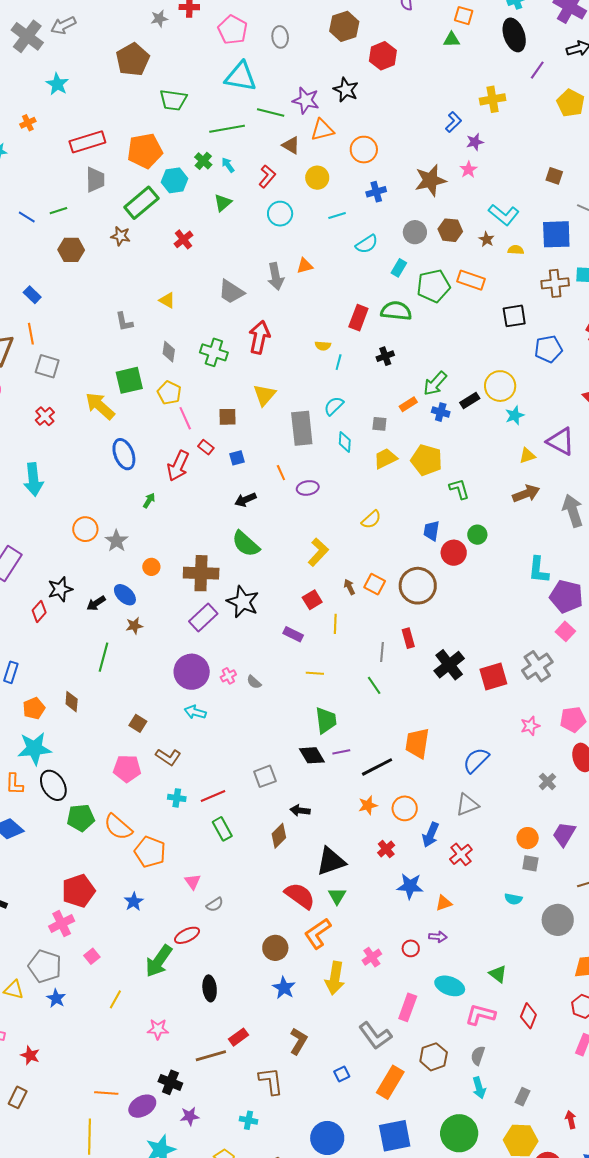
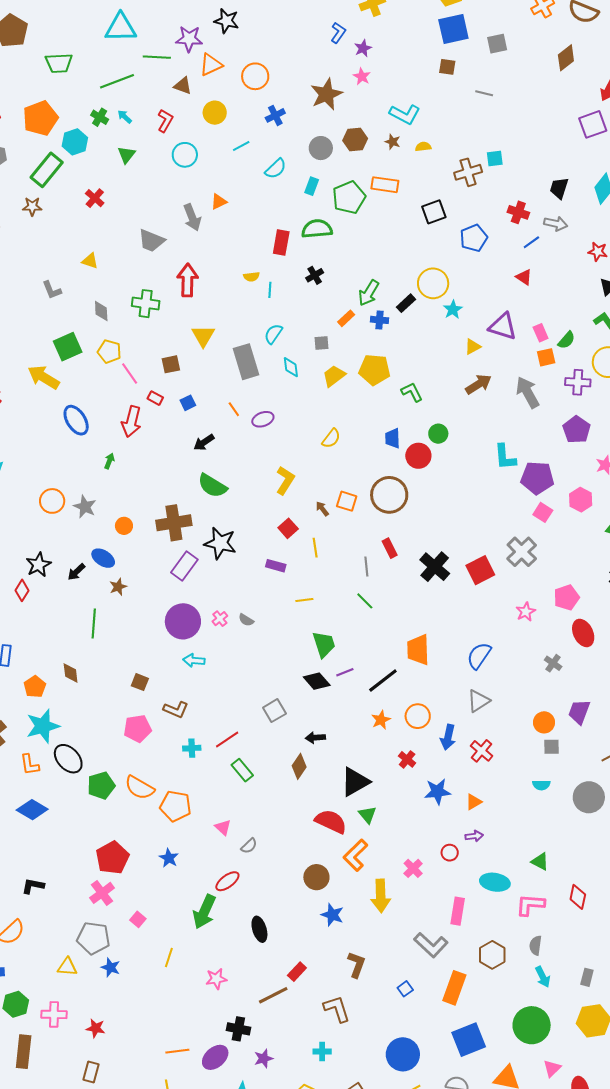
blue square: (556, 234) -> (453, 29), moved

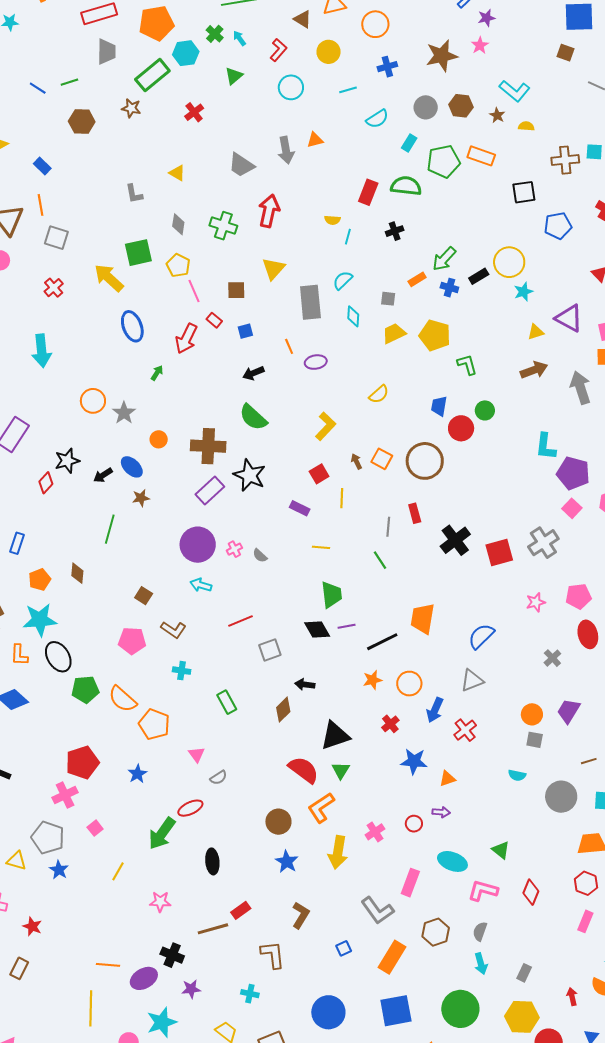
red line: (227, 740) -> (241, 621), moved

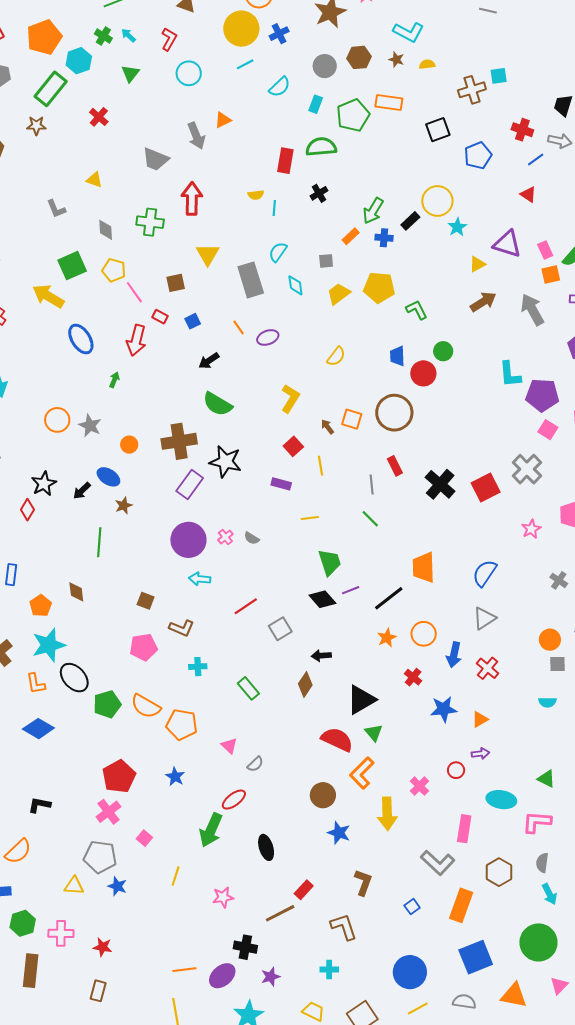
yellow circle: (329, 52) -> (241, 29), moved, size x1.5

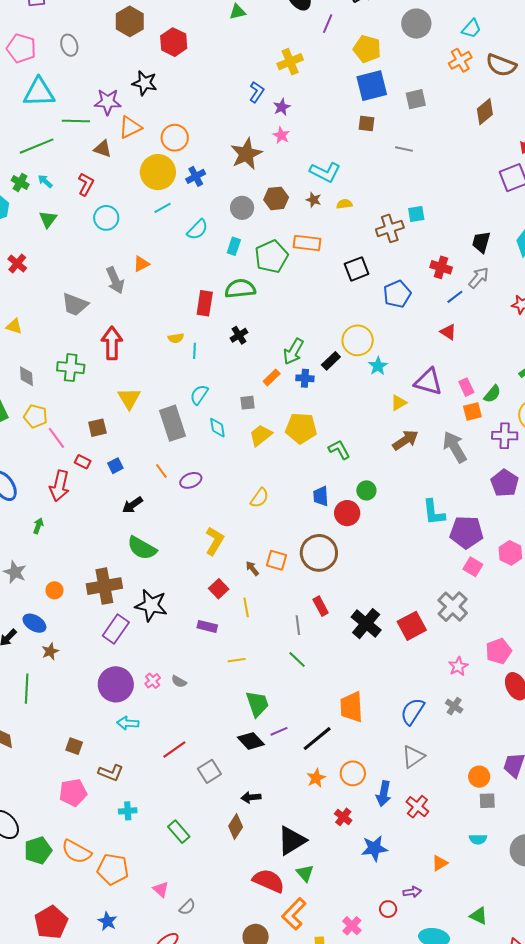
gray arrow: (560, 141) -> (479, 278), turned -60
gray cross: (559, 580) -> (454, 706), moved
orange triangle: (480, 719) -> (440, 863), moved

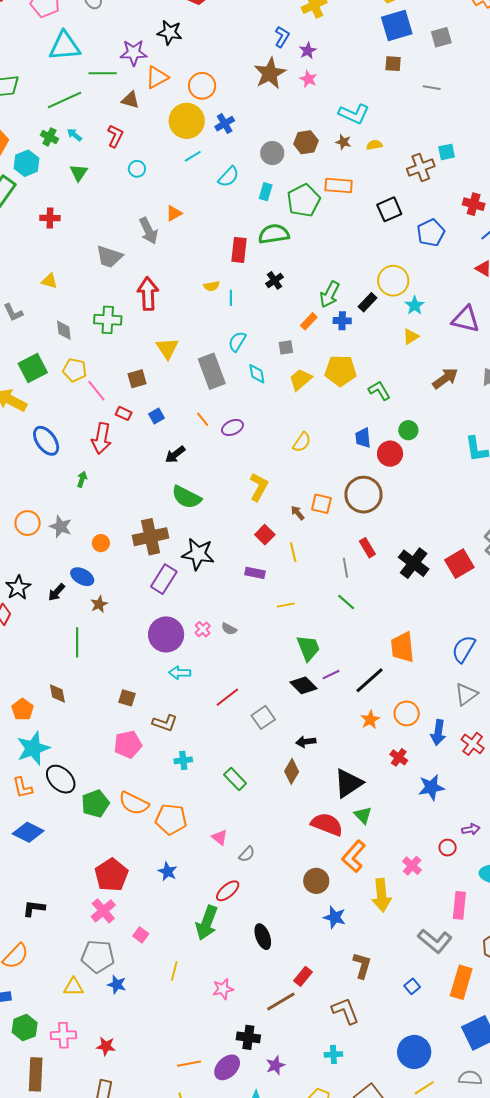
brown star: (246, 154) -> (270, 73), moved
cyan circle: (106, 218) -> (137, 169), size x0.7
red cross: (17, 263) -> (50, 218), turned -36
yellow triangle: (399, 403) -> (411, 336), moved

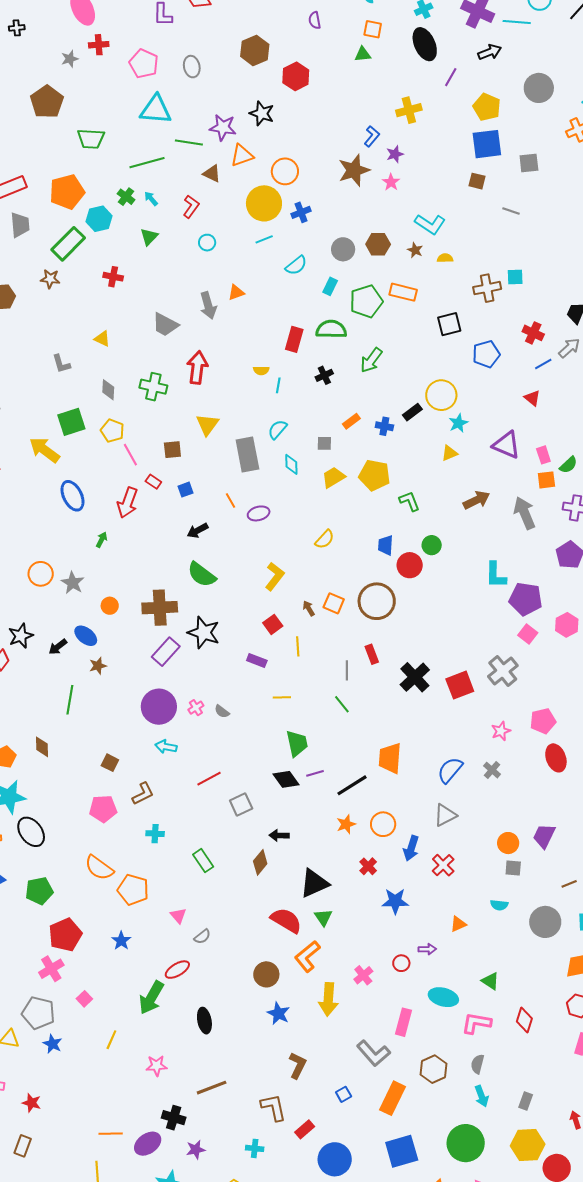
green arrow: (330, 294) -> (371, 360), moved
brown L-shape: (165, 723) -> (143, 794), turned -55
green pentagon: (95, 804) -> (39, 891), moved
red rectangle: (303, 976) -> (305, 1129), moved

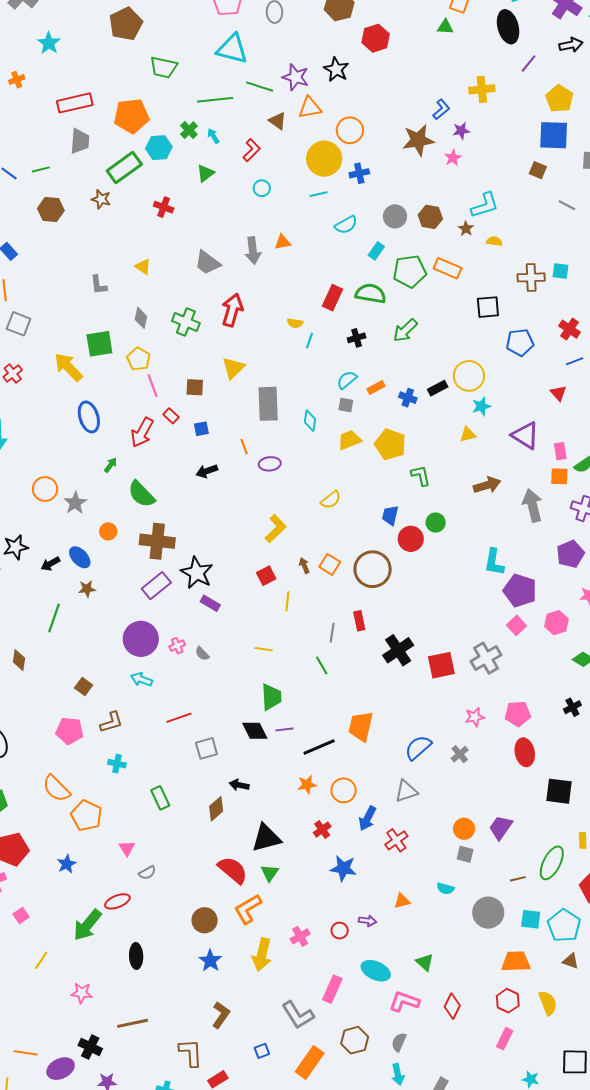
cyan L-shape: (430, 224) -> (485, 205), turned -60
cyan semicircle: (277, 429) -> (347, 380), moved
green semicircle: (202, 575) -> (141, 494), moved
purple rectangle: (257, 660) -> (210, 603), moved

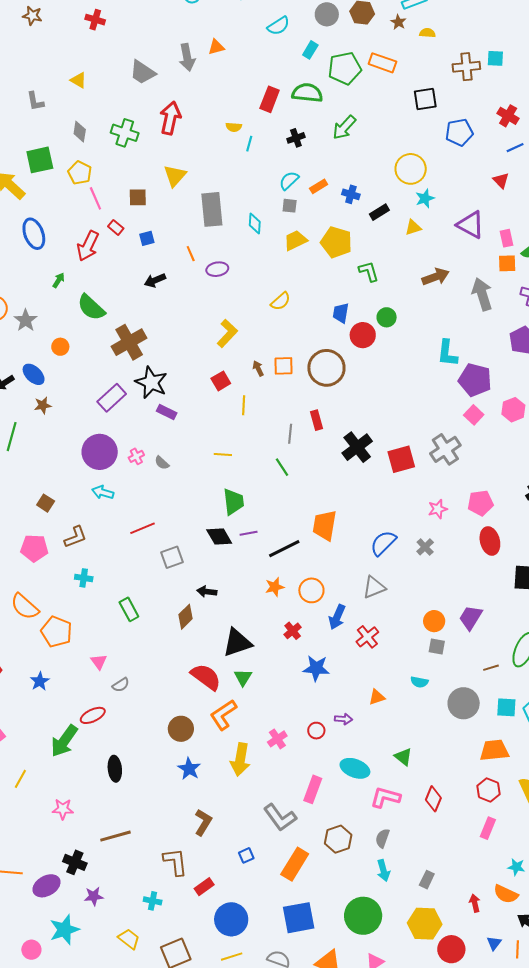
black rectangle: (438, 388) -> (379, 212), moved
brown cross: (157, 541) -> (129, 342), moved, turned -32
orange square: (330, 564) -> (283, 366), turned -30

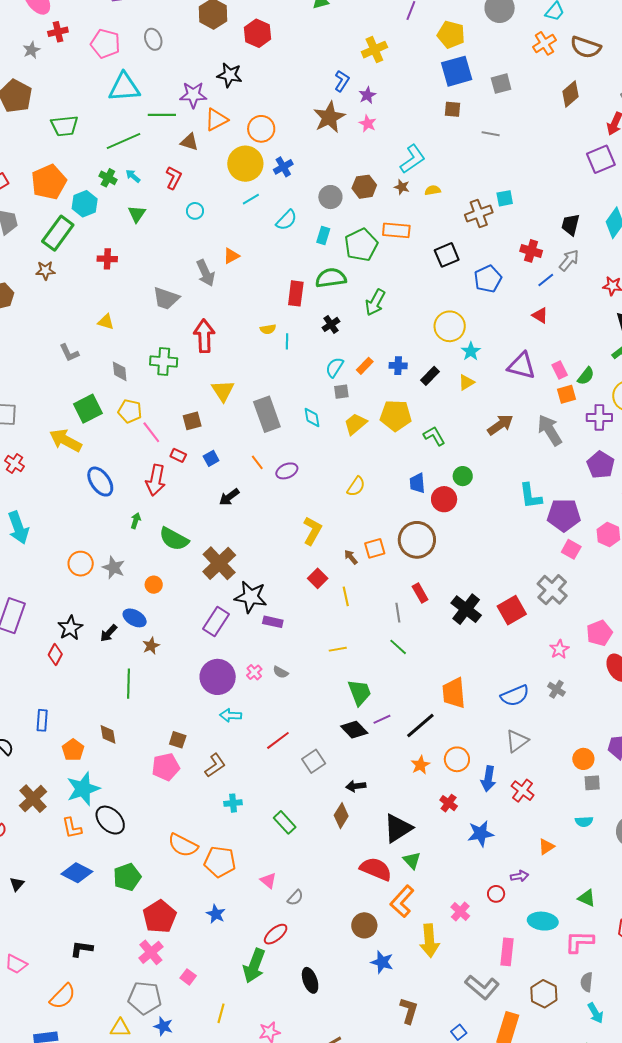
blue semicircle: (383, 543) -> (515, 696), turned -144
pink pentagon: (34, 548) -> (166, 767), moved

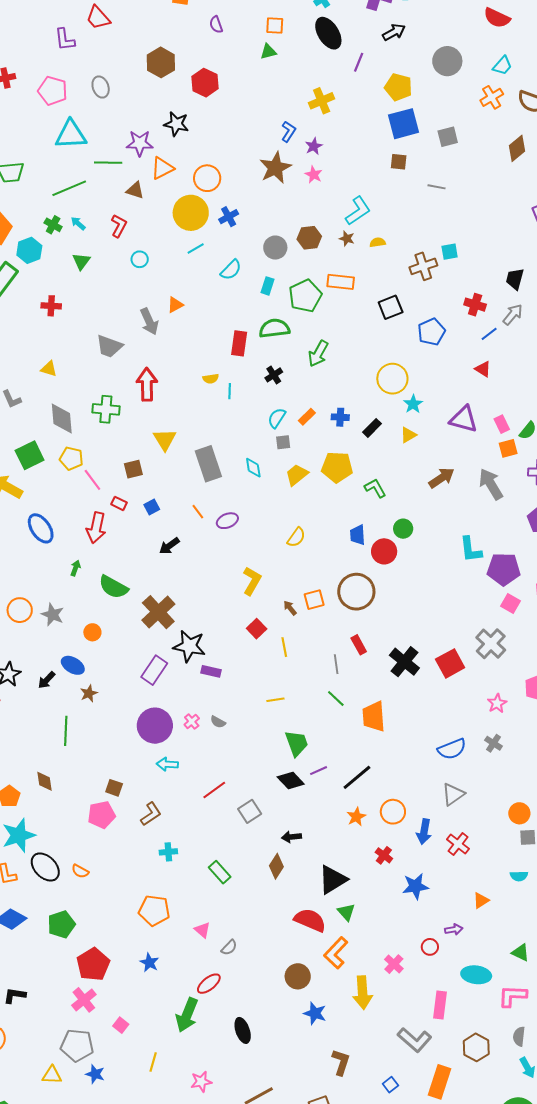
gray diamond: (120, 371) -> (62, 418), size x1.5
orange trapezoid: (454, 693) -> (374, 716), moved
orange semicircle: (183, 845) -> (80, 871), moved, size x0.6

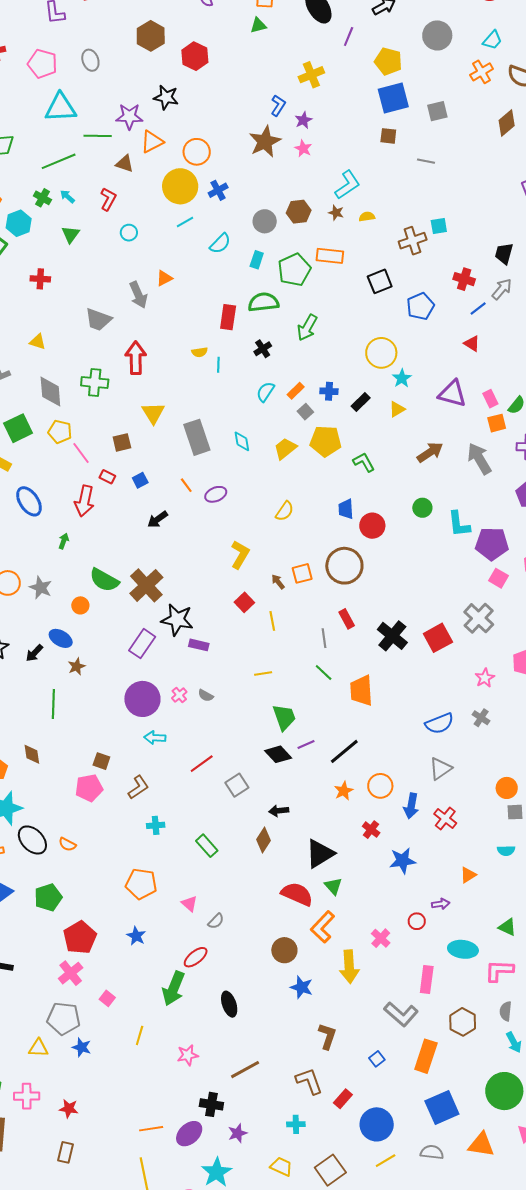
gray square: (283, 442) -> (305, 412), moved, turned -35
green circle: (403, 529) -> (422, 508), moved
green semicircle: (113, 587) -> (104, 580), moved

